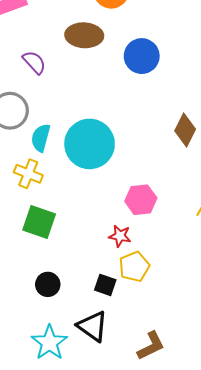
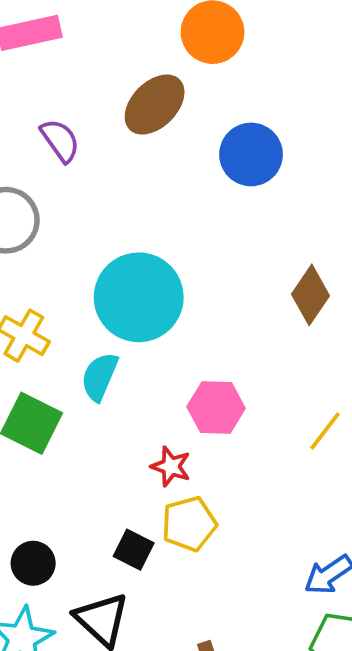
brown ellipse: (84, 35) -> (155, 105), turned -56
cyan semicircle: (41, 138) -> (100, 377), moved
black circle: (48, 284) -> (33, 563), moved

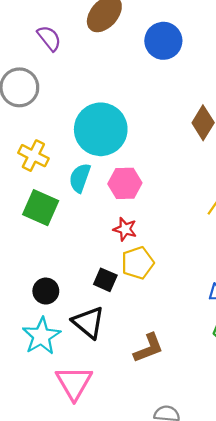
pink hexagon: (216, 407) -> (125, 183), moved

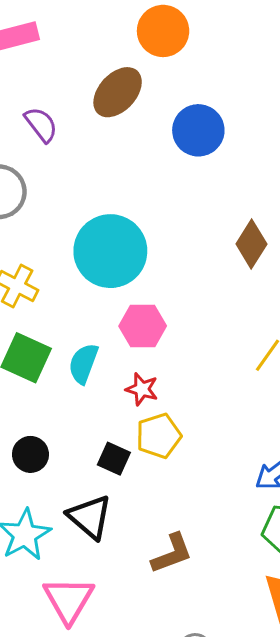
cyan semicircle: (80, 178) -> (83, 363), moved
black circle: (46, 291) -> (30, 454), moved

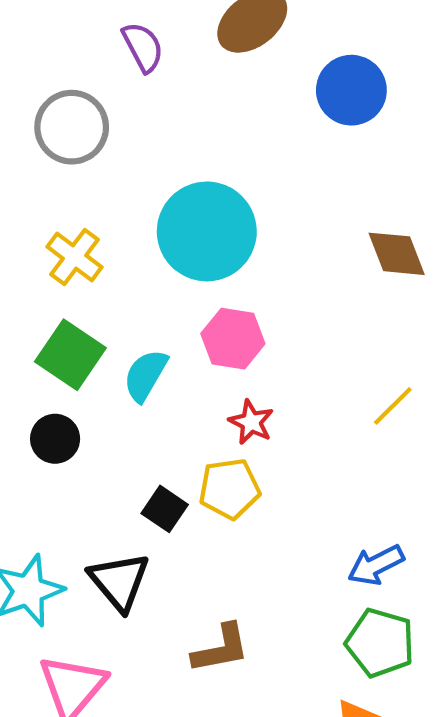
brown diamond: (251, 244) -> (397, 254), turned -63
red star: (142, 389) -> (251, 422), moved
black circle: (30, 454) -> (55, 439), moved

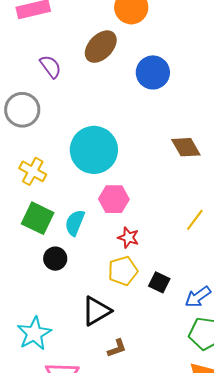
black circle: (55, 439) -> (55, 259), moved
black square: (165, 509) -> (159, 282), moved
black triangle: (119, 581) -> (96, 311), moved, turned 48
brown L-shape: (221, 649) -> (117, 348), moved, size x0.7

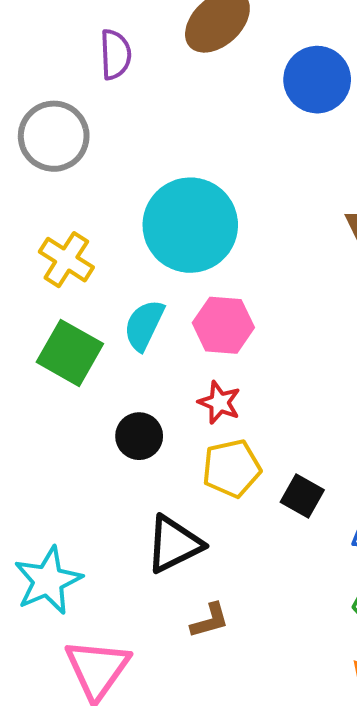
purple semicircle: (51, 67) -> (115, 54), turned 30
cyan semicircle: (75, 223) -> (144, 325), moved
red star: (128, 238) -> (219, 402), moved
black circle: (55, 259) -> (139, 436), moved

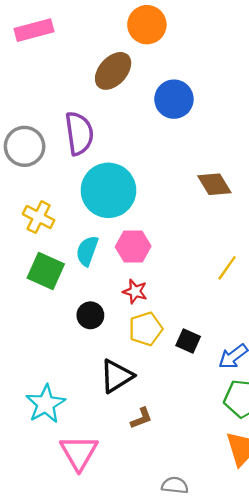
purple semicircle: (115, 54) -> (79, 133), moved, size x1.5

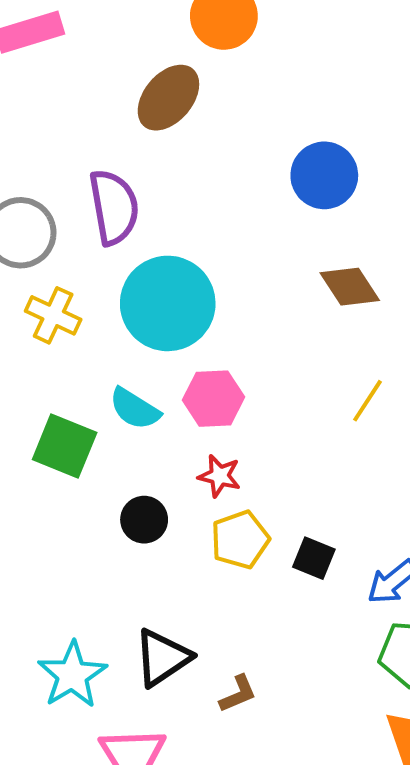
blue circle: (174, 99) -> (324, 175), moved
yellow cross: (39, 217) -> (53, 315), moved
cyan semicircle: (87, 251) -> (135, 409), turned -76
yellow line: (227, 268) -> (368, 401), moved
black triangle: (117, 376) -> (162, 658), moved

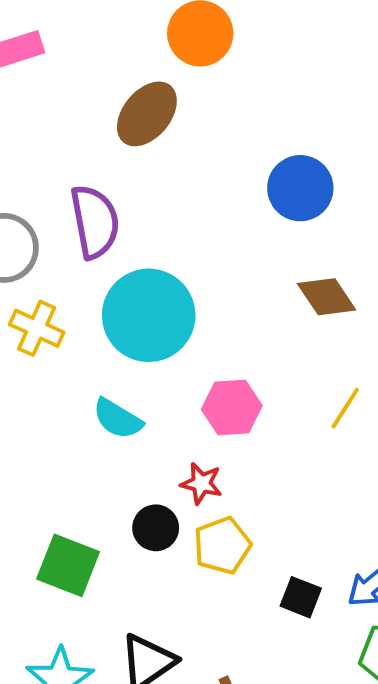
pink hexagon: (213, 399) -> (232, 407), moved
green square: (65, 446) -> (68, 565), moved
black circle: (144, 520) -> (156, 528), moved
black square: (314, 558) -> (301, 597), moved

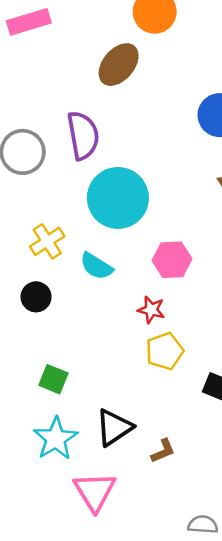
yellow cross: (37, 328) -> (47, 241), moved, turned 32
black circle: (156, 528) -> (36, 297), moved
green square: (68, 565) -> (53, 379), moved, size x0.7

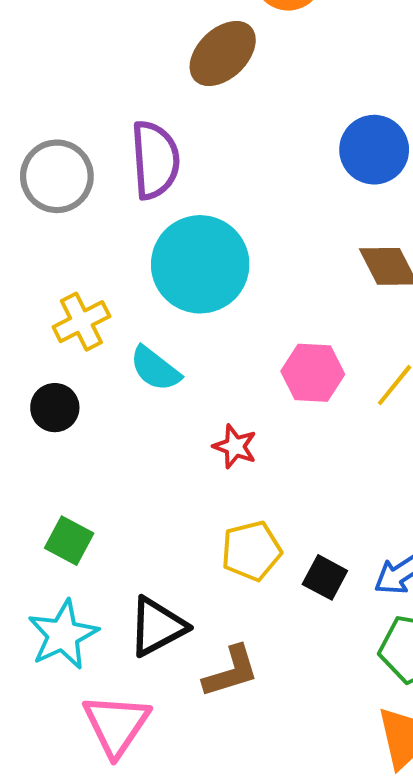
pink hexagon: (172, 260) -> (313, 373), moved
yellow pentagon: (165, 351) -> (251, 551), moved
brown L-shape: (163, 451) -> (231, 672), size x1.4

